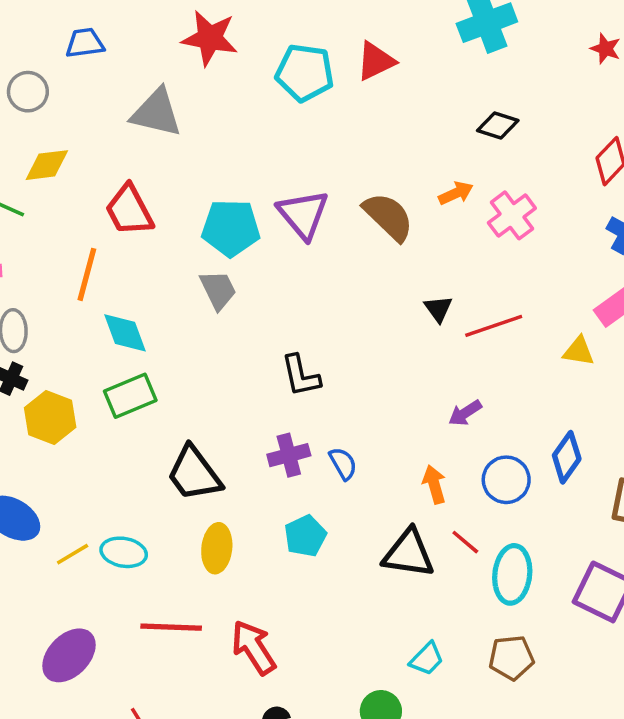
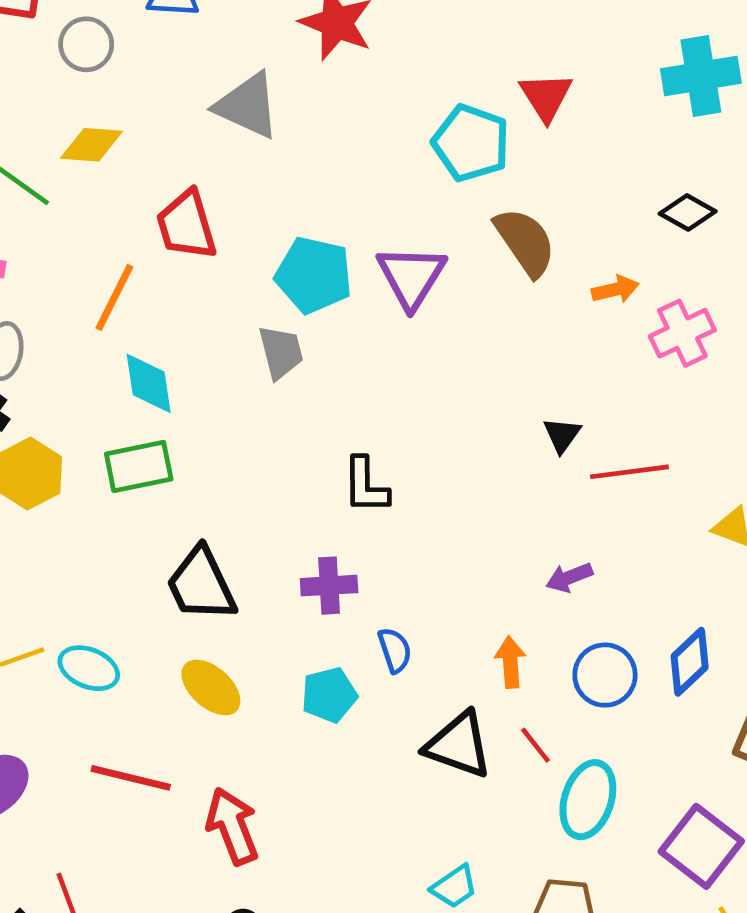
red triangle: (376, 61) -> (546, 97), turned -48
cyan pentagon: (305, 73) -> (471, 143), moved
brown semicircle: (388, 217) -> (525, 242), moved
blue semicircle: (343, 464) -> (395, 650), moved
yellow ellipse: (217, 548) -> (211, 687), turned -66

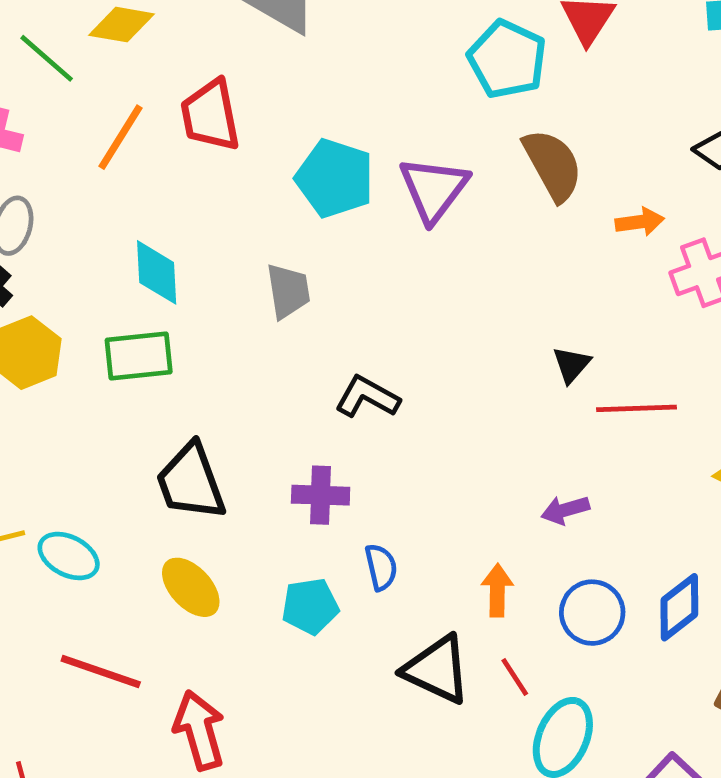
orange line: (114, 297) -> (121, 137), moved
gray trapezoid: (281, 352) -> (288, 291), moved
black L-shape: (366, 485) -> (367, 397), turned 114

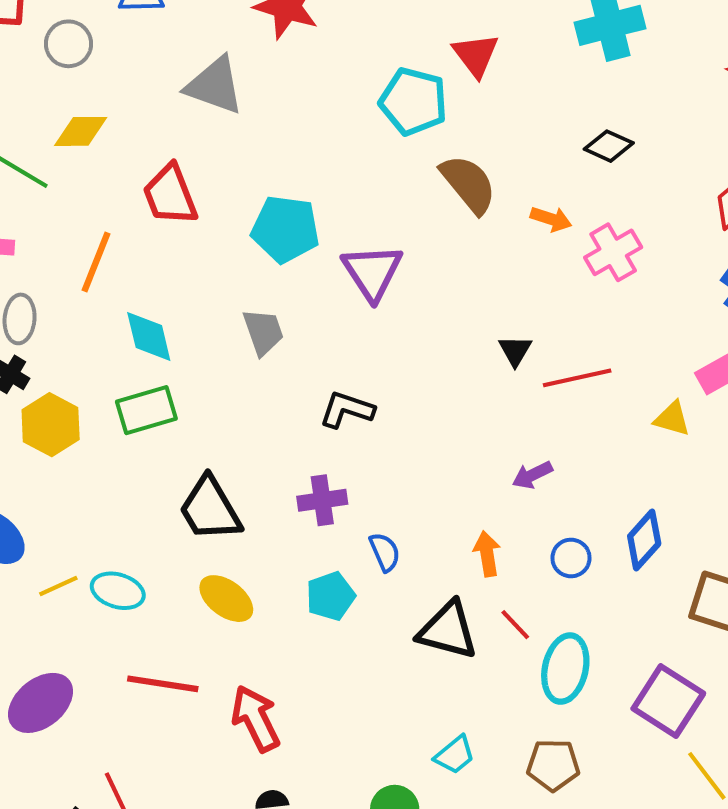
orange line: (121, 137) -> (96, 262), moved
purple triangle: (434, 189) -> (372, 272), moved
orange arrow: (640, 222) -> (551, 219), turned 36
blue circle: (592, 613) -> (571, 558), size x0.7

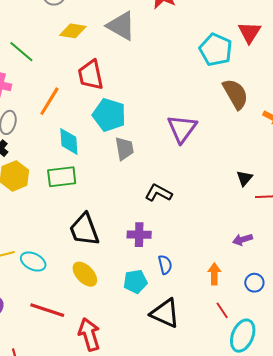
yellow diamond: (81, 131) -> (73, 31), moved
cyan pentagon: (285, 229) -> (109, 115), moved
black triangle: (448, 630) -> (165, 313), moved

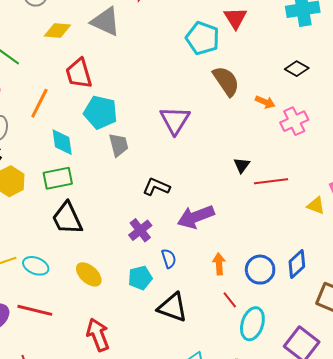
black trapezoid: (84, 230) -> (67, 218), moved
purple cross: (139, 235) -> (140, 230), turned -35
purple arrow: (243, 240) -> (196, 217), moved, size x1.8
blue circle: (254, 283) -> (260, 270), size x1.5
red line: (47, 310) -> (35, 310), moved

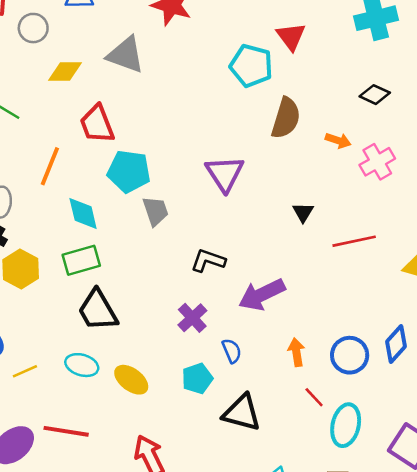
brown semicircle: (226, 81) -> (286, 118), turned 56
black triangle: (242, 165) -> (303, 212), moved
cyan ellipse: (36, 266) -> (82, 365), moved

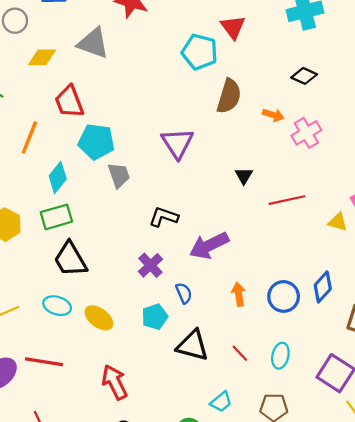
cyan diamond: (83, 214) -> (58, 177), turned 52
red line: (314, 397) -> (240, 353), moved
cyan ellipse: (346, 425) -> (280, 356), size x0.7

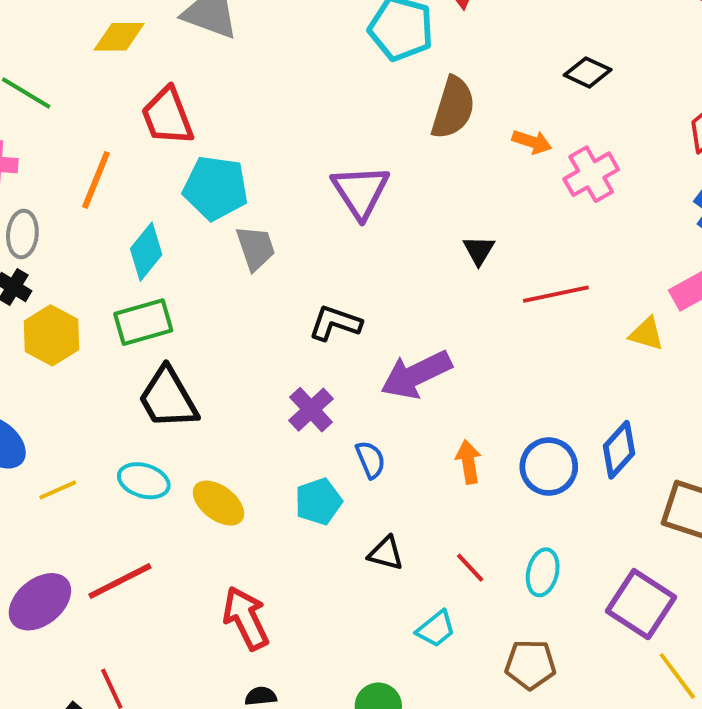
black triangle: (193, 345) -> (386, 553), size x0.6
red line: (44, 362) -> (120, 581), turned -36
cyan trapezoid: (221, 402) -> (436, 629), moved

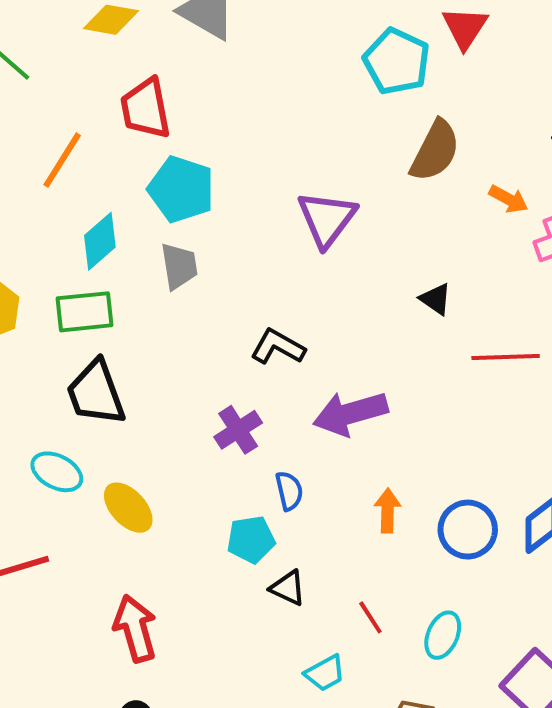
gray trapezoid: (256, 248) -> (179, 266), moved
black triangle: (479, 250) -> (436, 299), turned -36
cyan pentagon: (318, 501) -> (251, 539), moved

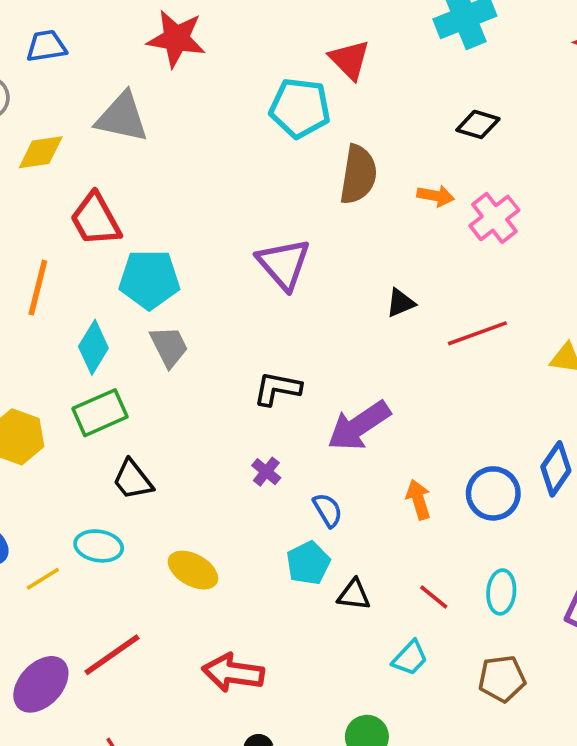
black triangle: (436, 299) -> (401, 303), turned -40
black trapezoid: (96, 393) -> (133, 480), size x0.7
purple cross: (238, 430) -> (266, 472), size x0.7
cyan ellipse: (57, 472) -> (99, 546), moved
red arrow: (135, 629) -> (233, 673), turned -48

